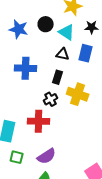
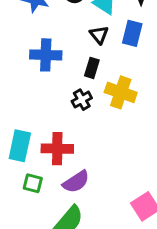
black triangle: (63, 54) -> (99, 35), turned 40
red cross: (39, 121) -> (57, 149), moved

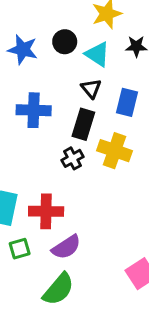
blue rectangle: (132, 33) -> (127, 102), moved
black rectangle: (92, 68) -> (83, 124), size x1.4
green square: (33, 183) -> (20, 249), turned -30

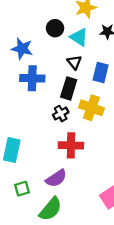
blue star: (23, 50) -> (22, 49), moved
red cross: (46, 211) -> (71, 145), moved
green square: (20, 249) -> (22, 189), moved

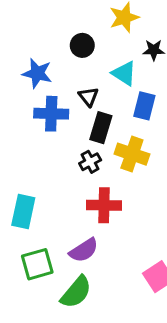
cyan triangle: (79, 37) -> (124, 73), moved
black triangle: (74, 62) -> (88, 97), moved
green square: (22, 189) -> (37, 264), size x1.5

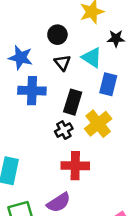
black triangle: (88, 97) -> (63, 63), moved
yellow cross: (132, 154) -> (98, 124), turned 32

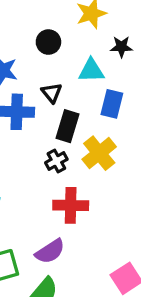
cyan triangle: (92, 58) -> (91, 71), turned -35
black triangle: (63, 63) -> (52, 93), moved

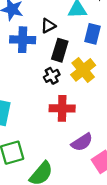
black triangle: (52, 93) -> (48, 26), turned 42
purple semicircle: (50, 251) -> (82, 142), moved

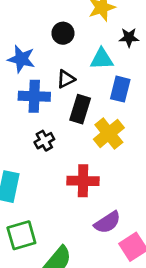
black cross: (52, 76) -> (44, 141), moved

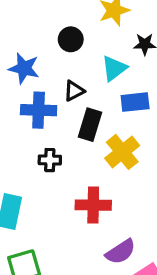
cyan triangle: (102, 59) -> (114, 68), turned -35
blue rectangle: (120, 89) -> (135, 102), turned 70
black cross: (44, 141) -> (50, 160), turned 30

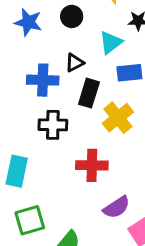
blue star: (24, 68) -> (28, 22), moved
black cross: (50, 160) -> (53, 125), size x1.4

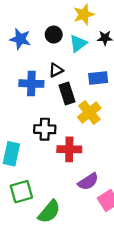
cyan triangle: (111, 42) -> (78, 43), moved
black rectangle: (89, 93) -> (67, 94), turned -35
black cross: (53, 125) -> (45, 129), moved

